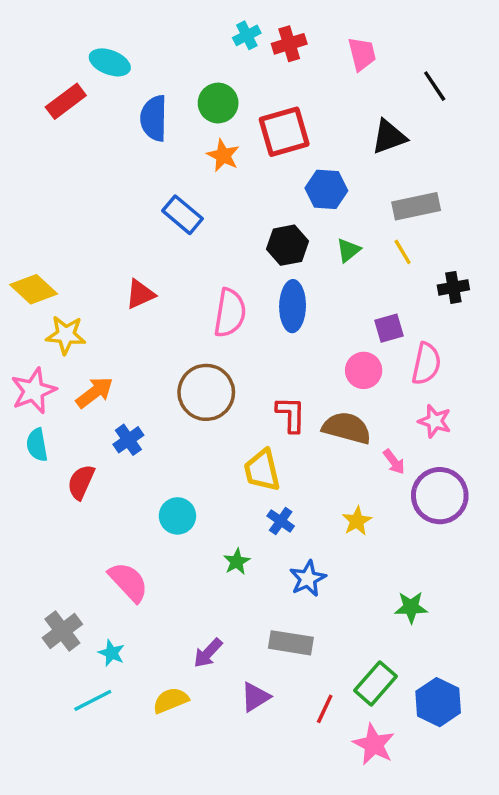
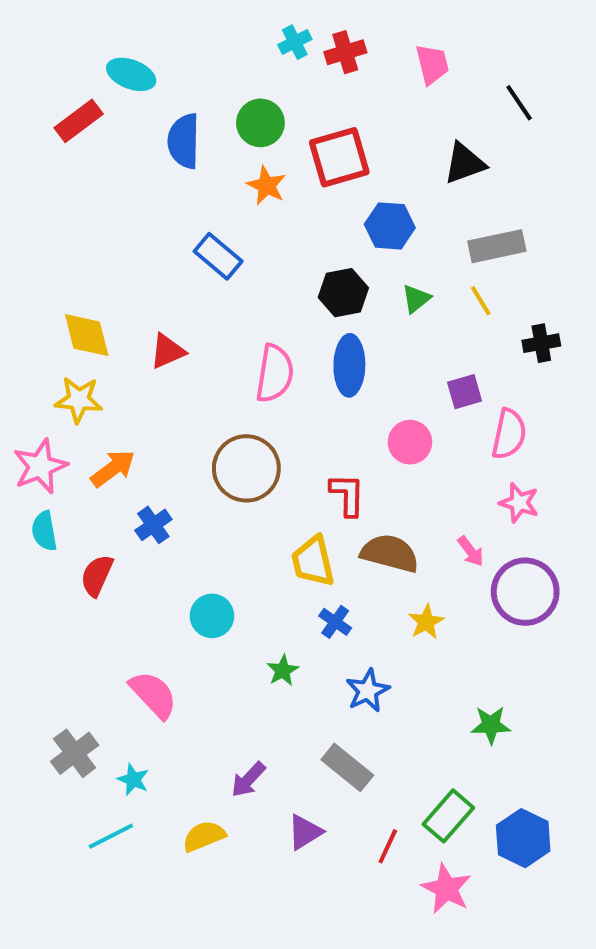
yellow diamond: (34, 289) -> (87, 335), moved, turned 33
pink circle: (364, 370) -> (410, 442), moved
brown semicircle: (347, 428) -> (390, 553), moved
gray rectangle: (291, 643) -> (347, 767), turned 30

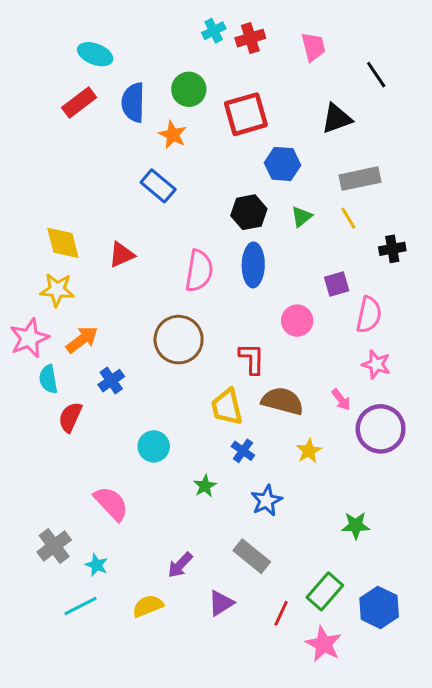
red rectangle: (79, 121) -> (79, 102), moved
orange star: (267, 186) -> (173, 135), moved
cyan semicircle: (44, 531) -> (48, 379), moved

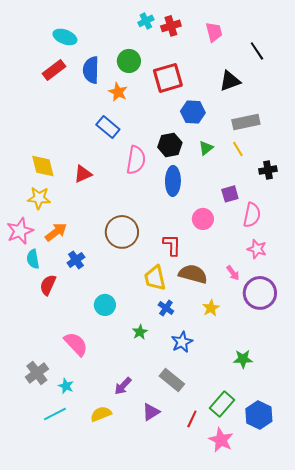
pink semicircle: (199, 271) -> (136, 160), moved

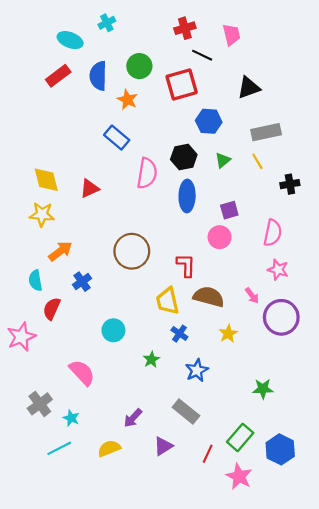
cyan cross: (146, 21) -> (107, 23), moved
black line: (257, 51) -> (202, 55), moved, turned -30
purple square: (230, 194) -> (229, 210), moved
pink star: (20, 231) -> (21, 337), moved

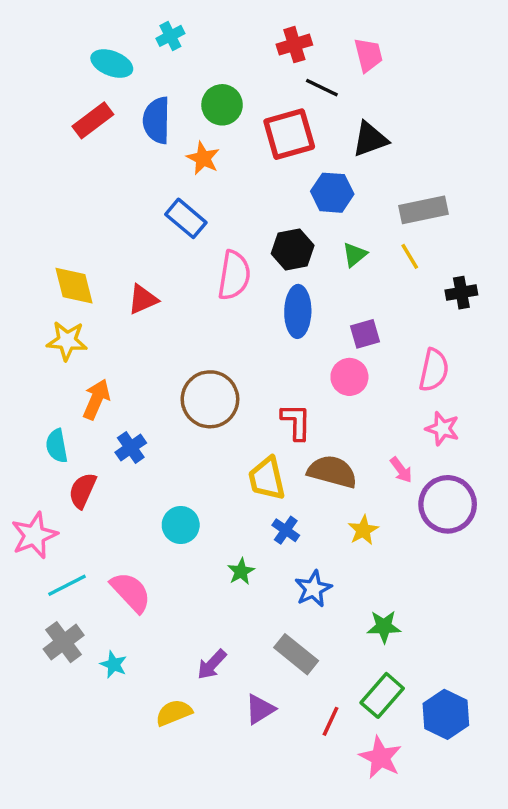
black triangle: (249, 88) -> (370, 139), moved
orange arrow: (60, 251) -> (96, 399), turned -30
green star: (263, 389) -> (384, 627), moved
cyan line: (59, 448) -> (67, 585), moved

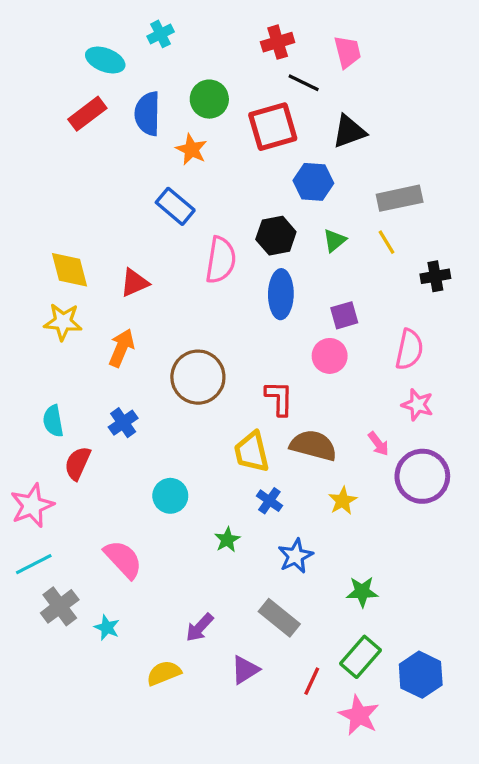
orange arrow: (96, 399) -> (121, 348), moved
cyan line: (67, 585) -> (34, 564), moved

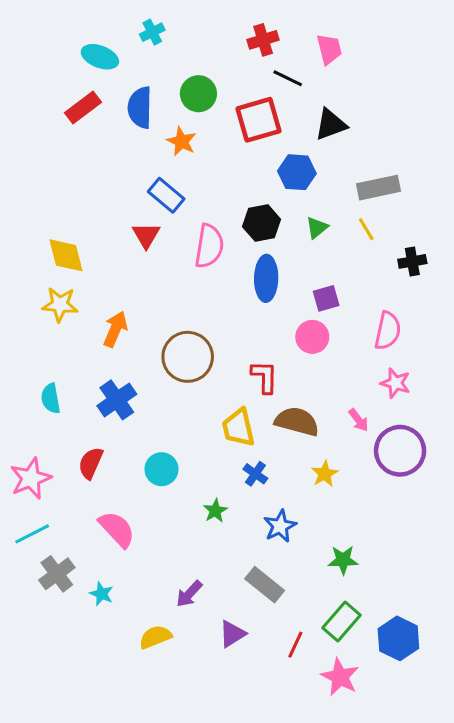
red triangle: (135, 283) -> (146, 235), moved, turned -36
blue cross: (123, 423) -> (117, 400), size x1.4
red semicircle: (78, 463) -> (91, 463), moved

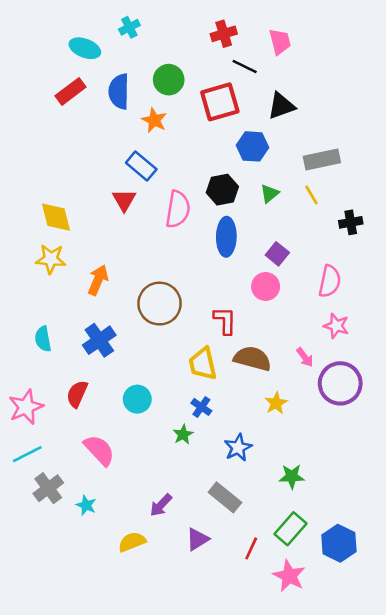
purple square: (326, 298) -> (277, 254), turned -35
blue cross: (255, 474) -> (201, 407), moved

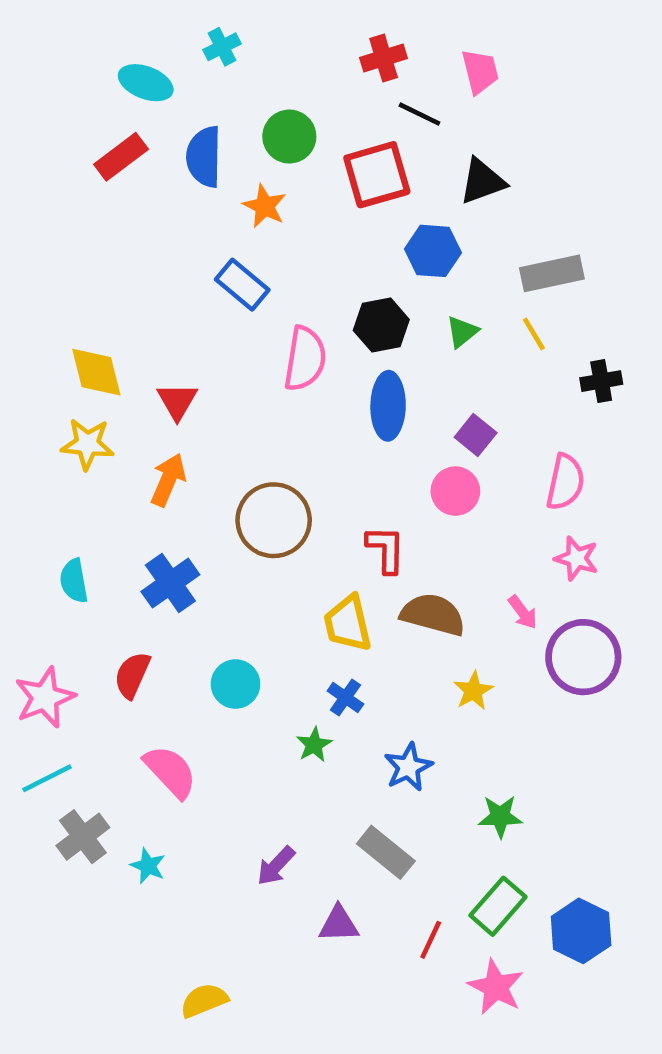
red triangle: (124, 200) -> (177, 401), moved
purple triangle: (197, 539) -> (339, 924), turned 30
yellow semicircle: (132, 542) -> (204, 1000), moved

